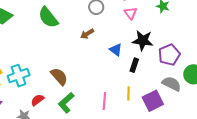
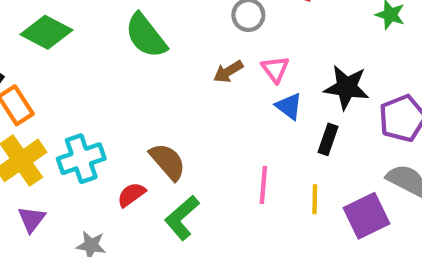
pink triangle: (130, 13) -> (275, 69), moved
red semicircle: (37, 100) -> (131, 195), moved
pink line: (104, 101) -> (263, 185), moved

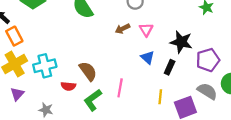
blue triangle: (289, 106) -> (148, 58), moved
pink line: (263, 185) -> (120, 88), moved
red semicircle: (131, 195) -> (68, 86), turned -144

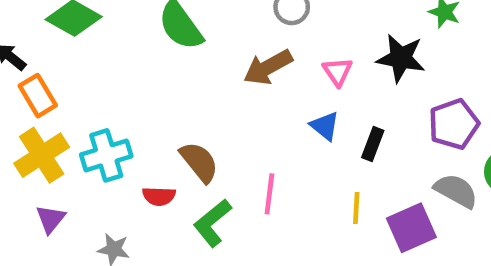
brown arrow: (123, 29) -> (268, 67), size x1.5
pink triangle: (146, 30) -> (338, 72), moved
black star: (181, 42) -> (401, 58), moved

